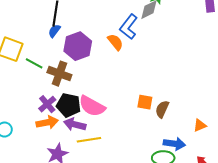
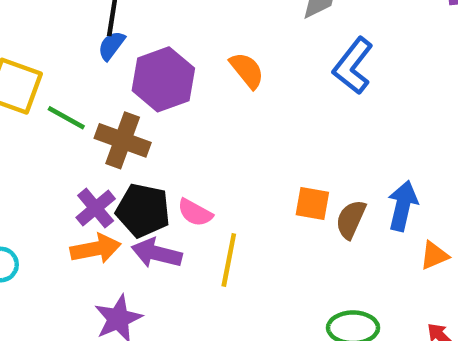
blue L-shape: (129, 27) -> (353, 66), moved
pink semicircle: (92, 106) -> (195, 213), size x0.6
yellow line: (89, 140) -> (229, 260), moved, turned -70
blue arrow: (174, 144) -> (403, 206), moved, turned -85

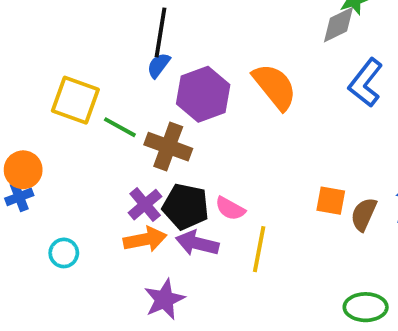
orange semicircle: (247, 70) -> (275, 87), size x1.5

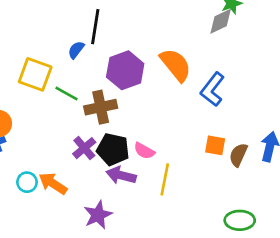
blue semicircle: (159, 65) -> (76, 50), moved
blue L-shape: (366, 83) -> (212, 89), moved
brown cross: (168, 147) -> (101, 107), turned -32
orange arrow: (145, 239) -> (53, 183), moved, turned -136

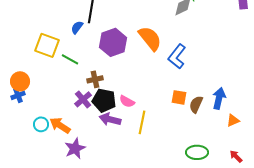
brown cross: (101, 107) -> (95, 79), moved, size x0.7
purple star: (98, 215) -> (75, 148), moved

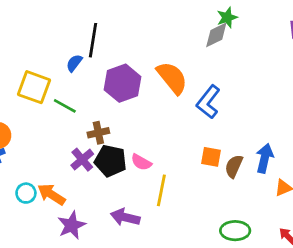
purple arrow: (110, 119) -> (125, 217), moved

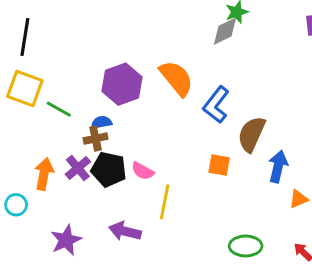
black line: (93, 40) -> (25, 37), moved
blue semicircle: (74, 63) -> (101, 122), moved, turned 42
brown semicircle: (234, 166) -> (251, 134), moved, size x1.4
orange arrow: (51, 194) -> (44, 174), moved, turned 68

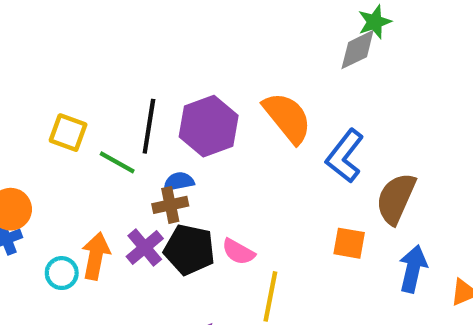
black line: (25, 37) -> (149, 126), moved
yellow square: (25, 89) -> (68, 133), size x0.7
blue arrow: (278, 167) -> (413, 269), moved
cyan circle: (16, 205) -> (62, 273), moved

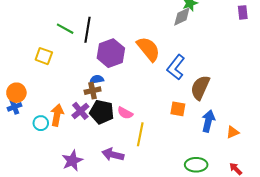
black line: (149, 126) -> (87, 30), moved
green line: (117, 162) -> (65, 29), moved

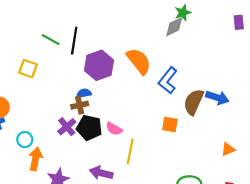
orange arrow: (57, 115) -> (36, 159), moved
blue arrow: (208, 121) -> (217, 98), moved, turned 95

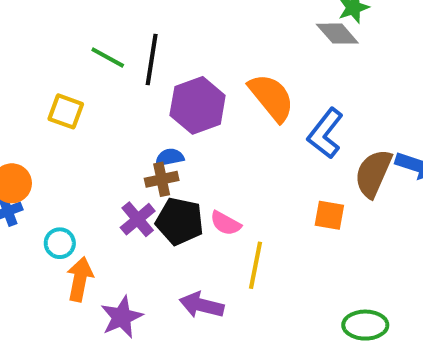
gray diamond: (174, 27) -> (337, 34), turned 75

